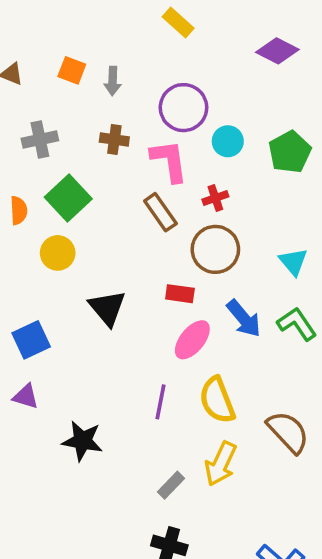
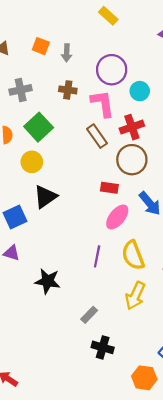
red cross: (215, 198) -> (132, 127), size x1.5
black triangle: (107, 308) -> (45, 197), moved, turned 35
gray rectangle: (171, 485) -> (89, 315), moved

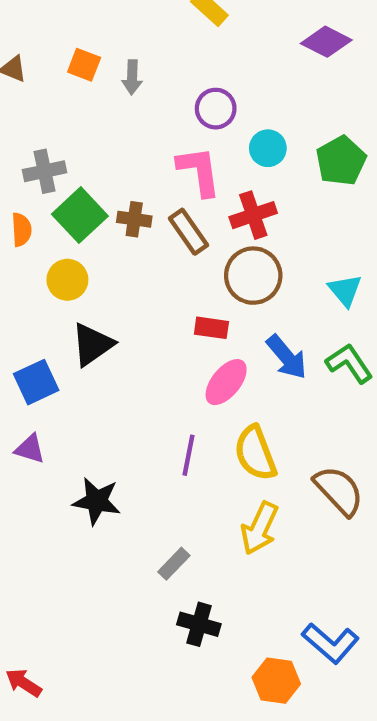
purple circle: (112, 70) -> (216, 109), size x0.7
gray cross: (21, 90) -> (44, 171), moved
brown cross: (68, 90) -> (134, 219), moved

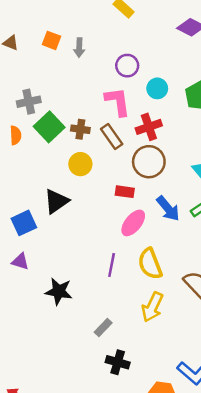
yellow circle: (67, 280) -> (80, 164), moved

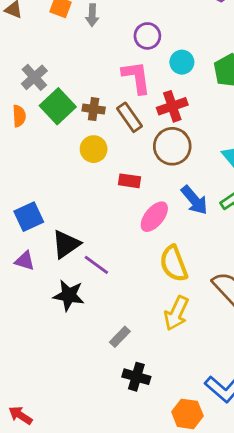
gray cross: (29, 102) -> (34, 77), turned -30
red rectangle: (125, 192) -> (129, 181), moved
black triangle: (56, 201) -> (66, 244), moved
purple line: (112, 265) -> (96, 265), moved, turned -65

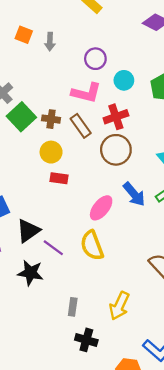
pink L-shape: (136, 77) -> (86, 93), turned 112
red rectangle: (129, 181) -> (59, 178), moved
yellow semicircle: (174, 264) -> (92, 245), moved
yellow arrow: (176, 313) -> (119, 306), moved
gray rectangle: (120, 337) -> (73, 307), turned -36

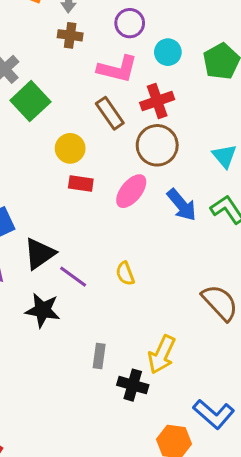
brown cross: (51, 119) -> (70, 35), moved
pink ellipse: (101, 208) -> (131, 191), moved
yellow semicircle: (92, 245) -> (125, 274), size x0.6
black cross: (86, 340) -> (133, 385), moved

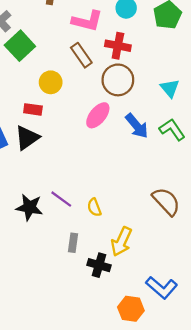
red cross: (157, 101) -> (118, 46), turned 30
red rectangle: (81, 183) -> (33, 109), moved
black triangle: (40, 254) -> (27, 138), moved
yellow semicircle: (125, 274) -> (94, 207), moved
purple line: (73, 277) -> (61, 199), moved

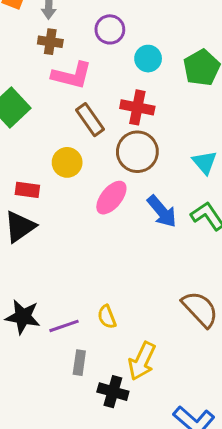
pink L-shape: (87, 21) -> (72, 75), moved
yellow circle: (51, 82) -> (67, 162), moved
purple line: (61, 199) -> (64, 326), moved, turned -55

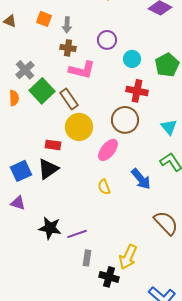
red cross: (137, 107) -> (137, 91), moved
brown rectangle: (90, 120) -> (69, 99), moved
yellow circle: (67, 162) -> (79, 127), size x1.4
blue arrow: (162, 211) -> (141, 179), moved
yellow semicircle: (107, 317) -> (104, 187), moved

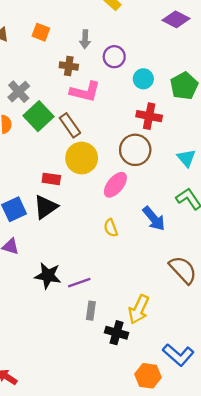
gray arrow: (67, 25) -> (85, 39), moved

